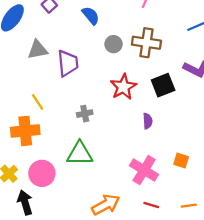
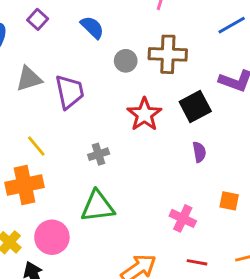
purple semicircle: (148, 121) -> (199, 152), moved
pink cross: (144, 170) -> (183, 218), size x0.7

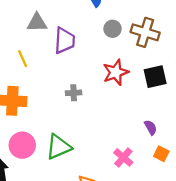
yellow line: (36, 146) -> (23, 59), moved
purple semicircle: (199, 152) -> (151, 127), moved, turned -35
green triangle: (98, 206) -> (58, 147), moved, turned -32

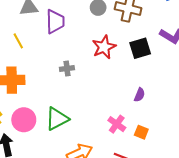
purple semicircle: (151, 127) -> (140, 95), turned 56
orange square: (161, 154) -> (141, 132), moved

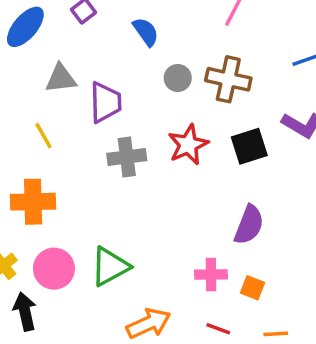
gray cross: (67, 68) -> (127, 157), moved, size x1.5
purple semicircle: (140, 95) -> (249, 225), size x1.6
pink cross: (117, 124) -> (211, 274), turned -36

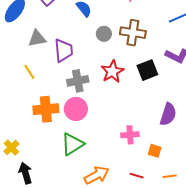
orange cross: (33, 202) -> (46, 109), moved
purple semicircle: (249, 225) -> (168, 114), moved
pink circle: (54, 269) -> (76, 109), moved
pink cross: (211, 274) -> (130, 135), moved

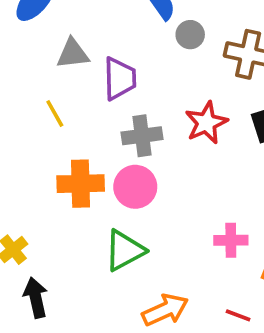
gray circle: (104, 34) -> (190, 35), moved

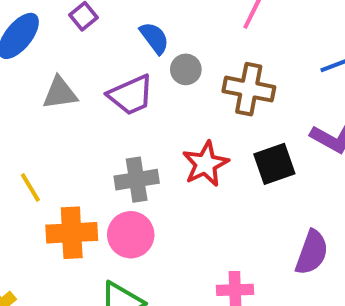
purple trapezoid: (120, 79) -> (131, 95), moved, turned 69
yellow line: (55, 114) -> (30, 187), moved

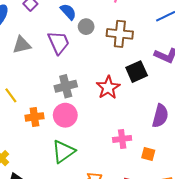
purple trapezoid: (131, 95) -> (59, 43), turned -85
red star: (206, 164) -> (108, 88), moved
orange cross: (72, 233) -> (34, 117), size x0.7

